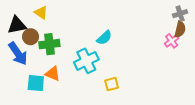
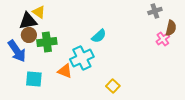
gray cross: (180, 14) -> (155, 11), moved
black triangle: (17, 25) -> (28, 21), moved
orange triangle: (53, 74) -> (65, 71), moved
yellow square: (112, 84) -> (113, 86), moved, turned -32

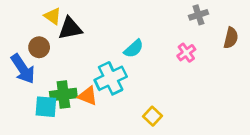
gray cross: (155, 11) -> (198, 15), moved
black triangle: (28, 21) -> (70, 28), moved
pink cross: (163, 39) -> (186, 53), moved
green cross: (47, 42) -> (63, 95), moved

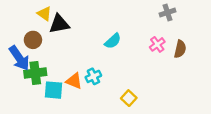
brown semicircle: (231, 38) -> (180, 49), moved
cyan cross: (111, 78) -> (93, 76), moved, size x0.6
green cross: (63, 95) -> (35, 73), moved
cyan square: (46, 107) -> (53, 90), moved

